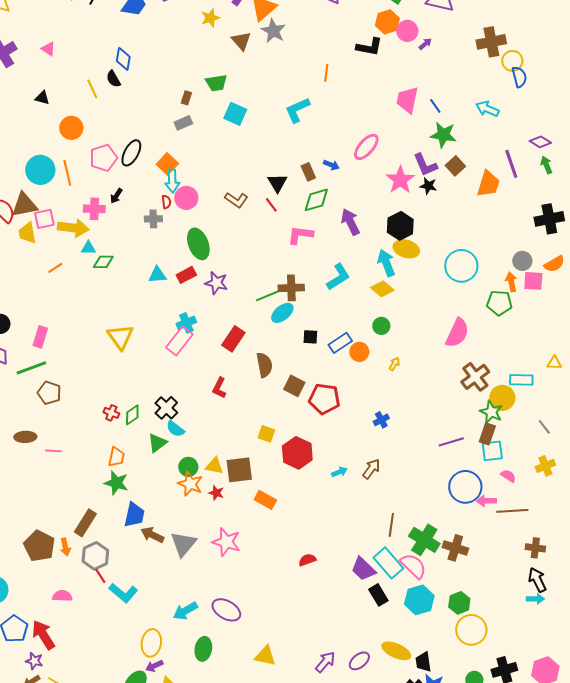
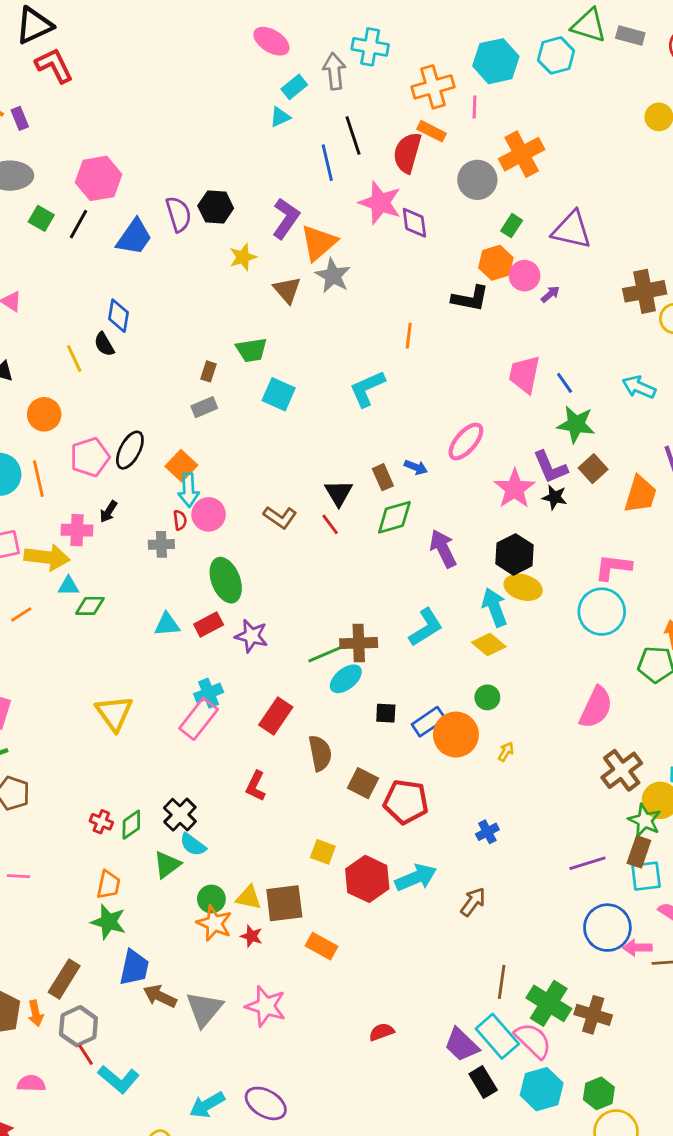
pink L-shape: (300, 235) -> (613, 567), moved
orange circle: (359, 352) -> (456, 735), size x1.6
cyan arrow: (339, 472) -> (416, 878), moved, size x1.8

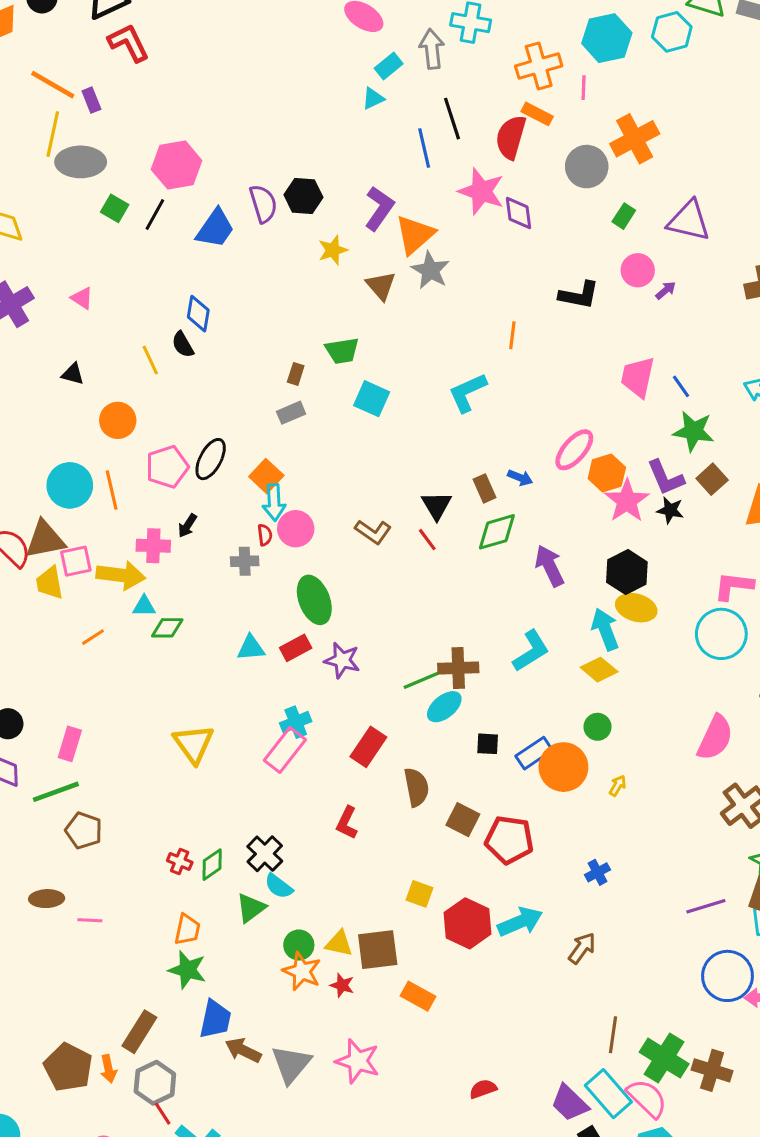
orange hexagon: (496, 263) -> (607, 473), moved

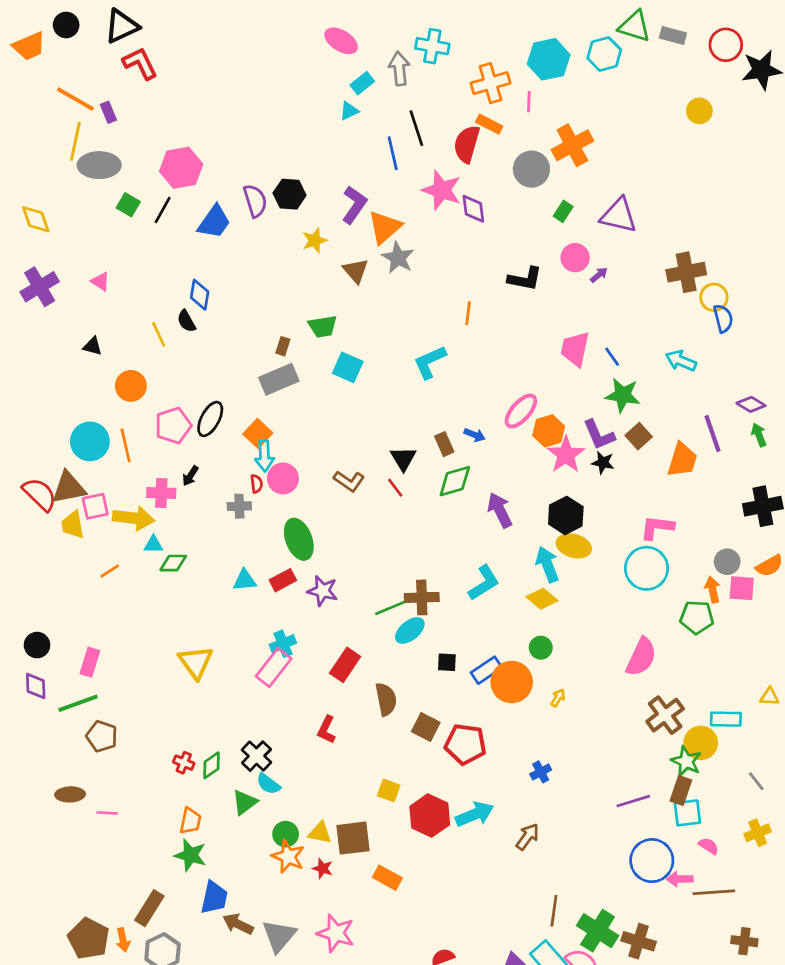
gray rectangle: (291, 413) -> (279, 379), size x1.6

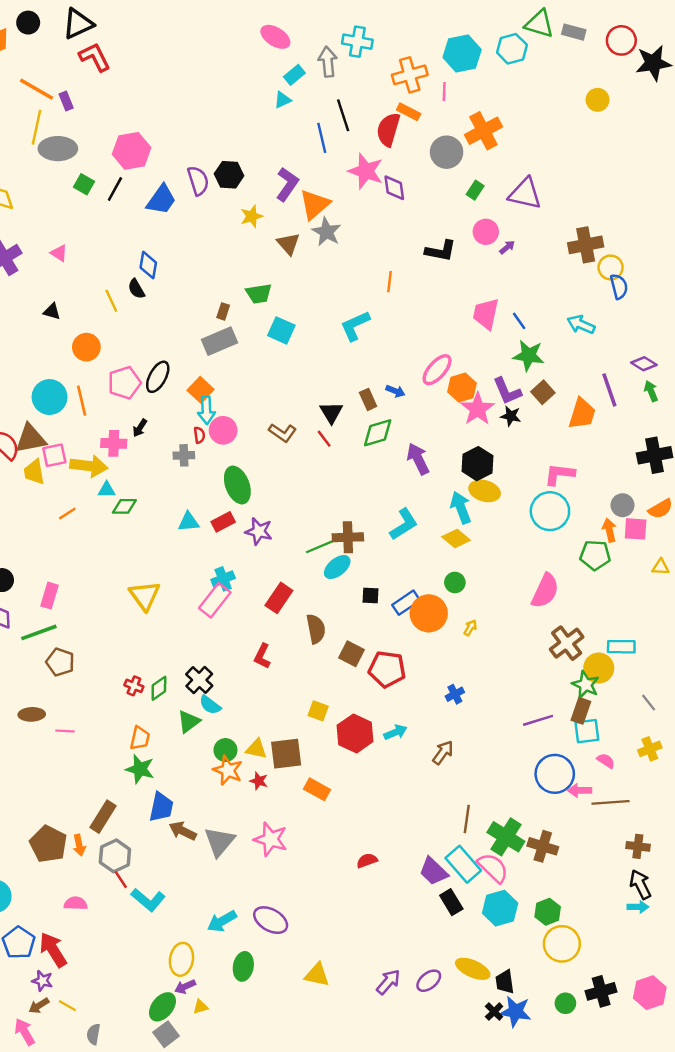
yellow triangle: (769, 697) -> (661, 567), moved
cyan arrow: (475, 814) -> (395, 732), size x0.7

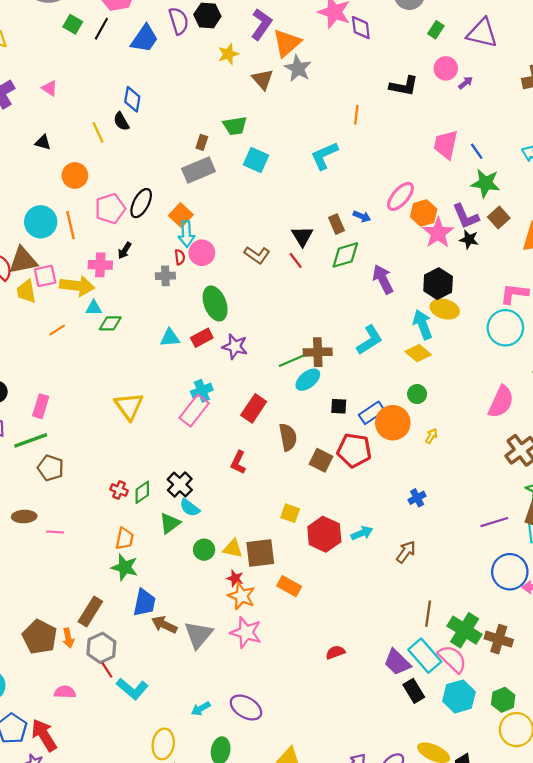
red pentagon: (387, 669) -> (354, 450), moved
orange star: (228, 770) -> (242, 596), moved
cyan arrow: (222, 921) -> (201, 709), size x0.7

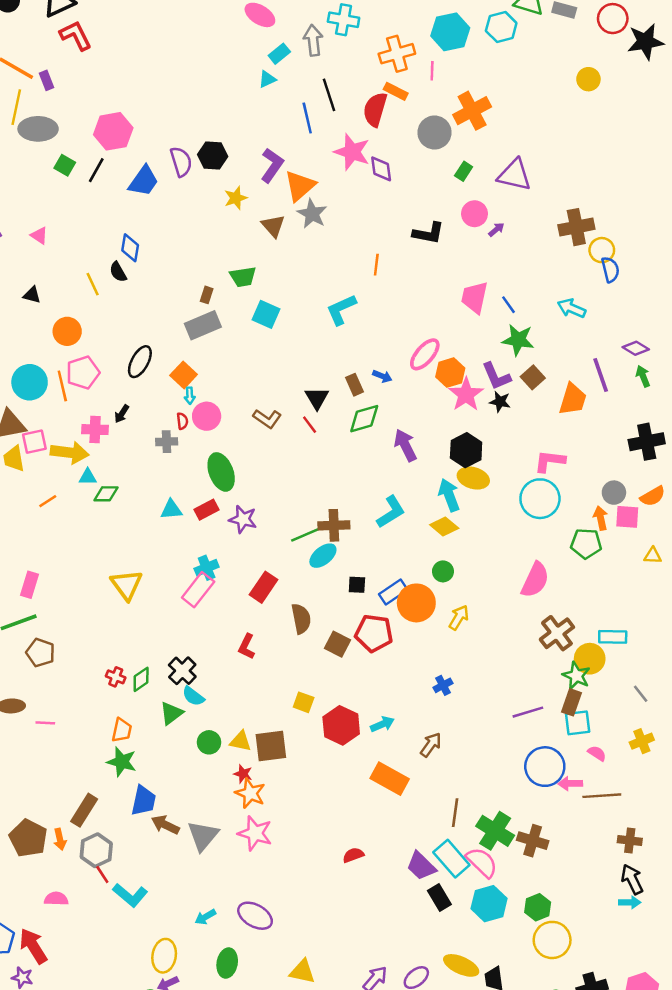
pink pentagon: (110, 209) -> (83, 373), moved
cyan arrow: (186, 234) -> (190, 396), size x0.6
yellow arrow: (431, 436) -> (459, 617), size x1.5
orange rectangle: (289, 586) -> (390, 779), moved, size x1.4

